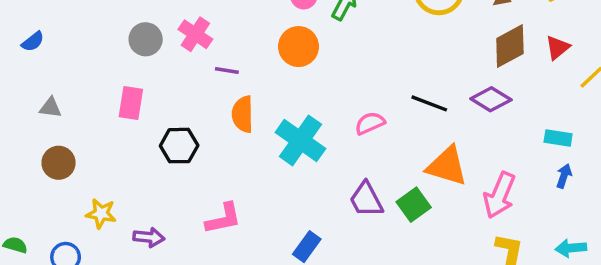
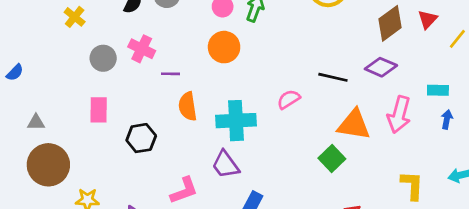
cyan cross: (300, 140) -> (236, 121), turned -30
brown circle: (59, 163) -> (48, 165), size x1.6
pink arrow: (500, 195) -> (399, 115), moved
purple trapezoid: (366, 200) -> (225, 165), moved

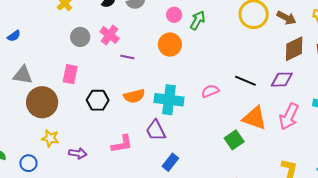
purple diamond: (381, 67) -> (282, 80), turned -35
orange semicircle: (188, 106) -> (134, 96), moved, turned -105
gray triangle: (36, 122) -> (23, 75), size x1.5
brown circle: (48, 165) -> (42, 102), moved

